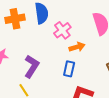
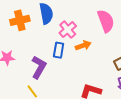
blue rectangle: (69, 69) -> (59, 50), moved

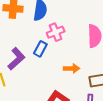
orange arrow: (83, 45) -> (72, 68), moved

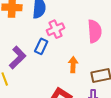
orange arrow: (72, 68) -> (73, 65), turned -84

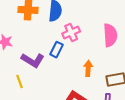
purple L-shape: (18, 58) -> (33, 60), turned 75

